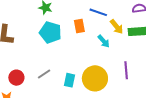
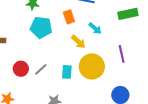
yellow arrow: (117, 27) -> (78, 42), moved
red circle: (16, 78) -> (21, 69), moved

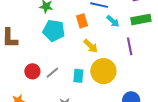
cyan arrow: (95, 28) -> (113, 21), moved
purple line: (122, 54) -> (130, 46), moved

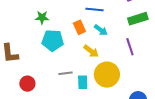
cyan arrow: (113, 21) -> (101, 30), moved
red circle: (32, 71) -> (27, 84), moved
gray line: (52, 73) -> (65, 73), moved, turned 40

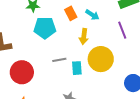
yellow arrow: (91, 51) -> (84, 37), turned 63
red circle: (27, 84) -> (22, 72), size x1.5

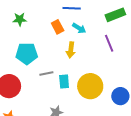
cyan pentagon: (45, 28) -> (27, 54), moved
yellow circle: (101, 59) -> (90, 86), moved

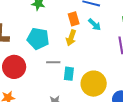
yellow arrow: (71, 50) -> (71, 38), moved

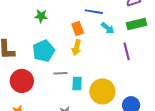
cyan arrow: (95, 25) -> (108, 28), moved
cyan pentagon: (38, 39) -> (44, 51), turned -30

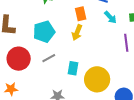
gray line: (61, 73) -> (49, 58), moved, turned -32

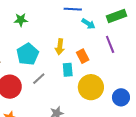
orange rectangle: (81, 14) -> (83, 56), moved
cyan rectangle: (73, 68) -> (68, 70), moved

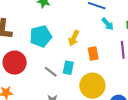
cyan rectangle: (68, 70) -> (68, 68), moved
gray line: (39, 79) -> (51, 72), moved, turned 64

